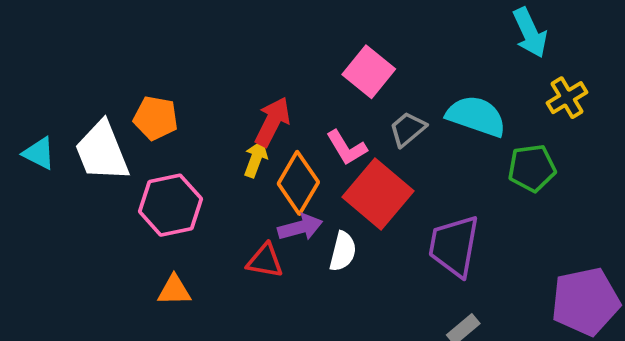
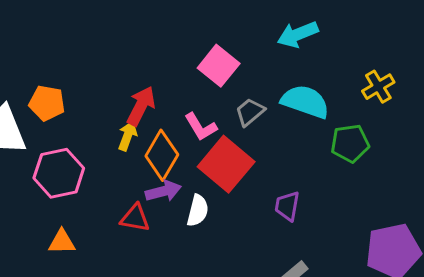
cyan arrow: (530, 33) -> (298, 34), moved, turned 93
purple trapezoid: (454, 246) -> (287, 206), size x0.6

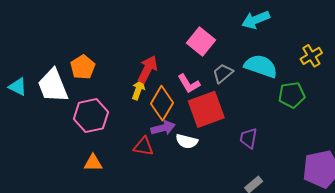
orange pentagon: (47, 103) -> (83, 67), turned 30
red square: (226, 164) -> (206, 109), turned 30
white semicircle: (198, 211) -> (187, 141), turned 90

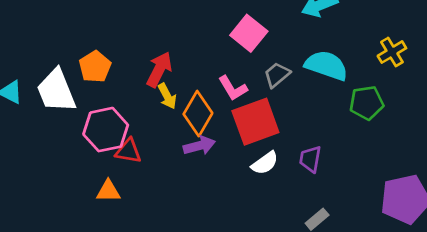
red arrow: (148, 69) -> (159, 69), moved
yellow arrow: (138, 90) -> (167, 96), turned 132
white semicircle: (187, 141) -> (265, 163), moved, turned -50
red triangle: (143, 146) -> (128, 151), moved

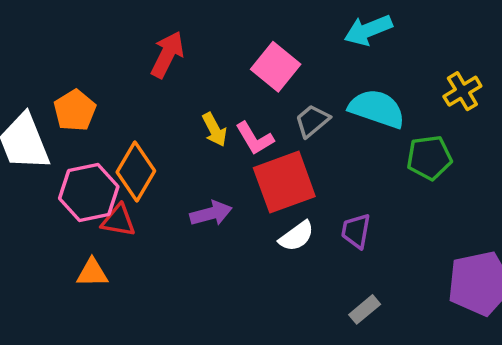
red arrow: (159, 69) -> (167, 55), moved
yellow arrow: (167, 96) -> (214, 130), moved
orange diamond: (198, 114) -> (136, 172), moved

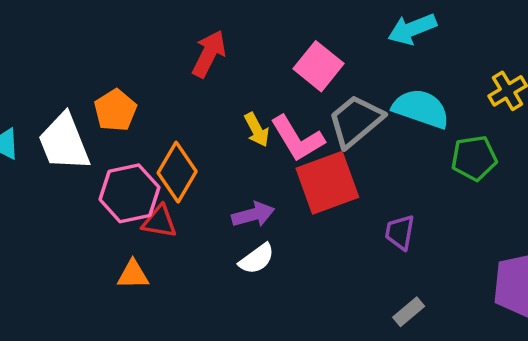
gray trapezoid: (312, 121) -> (356, 121), size x1.6
pink L-shape: (255, 138) -> (297, 139), size x1.4
white semicircle: (297, 236) -> (257, 259), moved

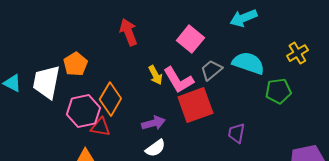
red arrow: (209, 54) -> (128, 32), turned -48
gray trapezoid: (356, 121) -> (211, 70), size x0.7
white trapezoid: (64, 142) -> (46, 82), turned 33

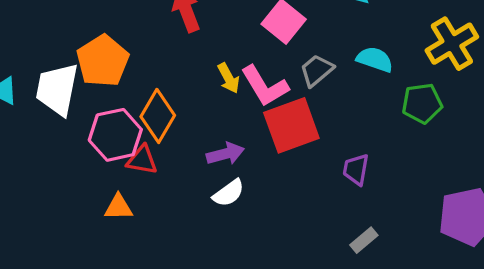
yellow cross: (297, 53) -> (452, 44), size x1.5
cyan semicircle: (248, 63) -> (375, 59), size x0.7
orange pentagon: (75, 64) -> (103, 61), size x1.4

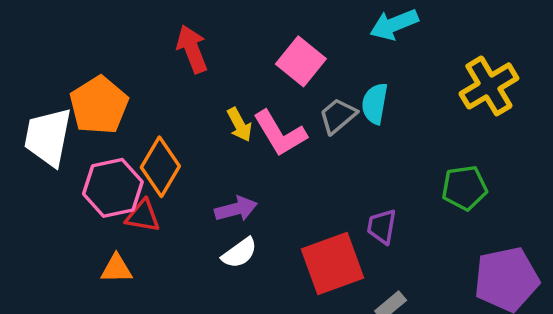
cyan semicircle: (375, 59) -> (375, 104), moved, turned -99
green pentagon: (422, 103) -> (464, 188), moved
red square: (291, 125) -> (333, 263), moved

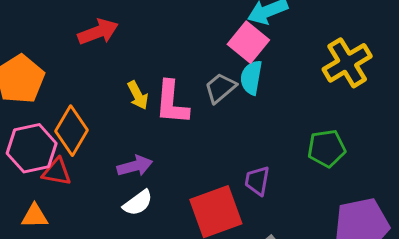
red arrow: (192, 49) -> (98, 32), turned 90
pink square: (301, 61) -> (248, 42), moved
pink L-shape: (280, 133) -> (172, 103), turned 36

